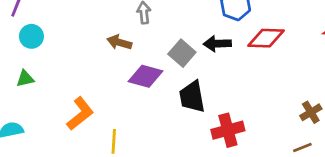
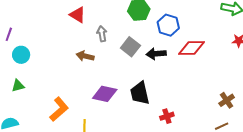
gray square: (182, 53) -> (130, 47), moved
purple diamond: (145, 76) -> (105, 94), moved
red cross: (228, 130) -> (167, 116), size x0.6

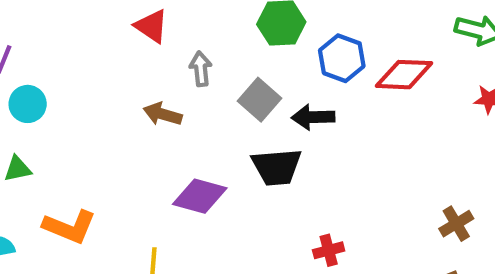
red diamond: (191, 48) -> (404, 75), moved
black trapezoid: (140, 93) -> (277, 167), moved, turned -85
orange L-shape: (59, 109) -> (70, 227), moved, turned 60

